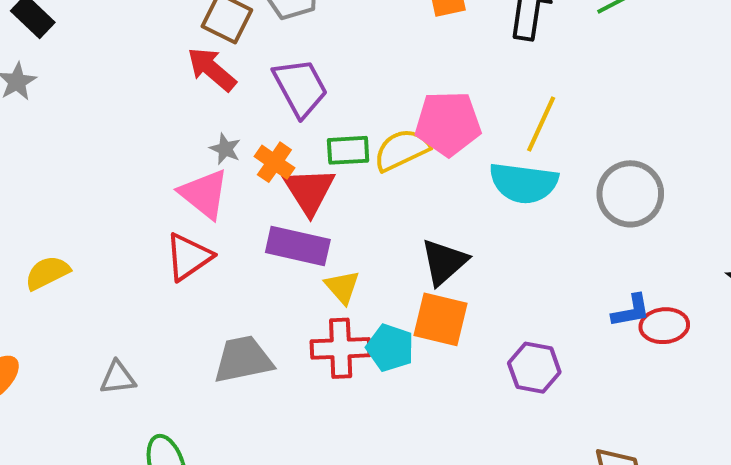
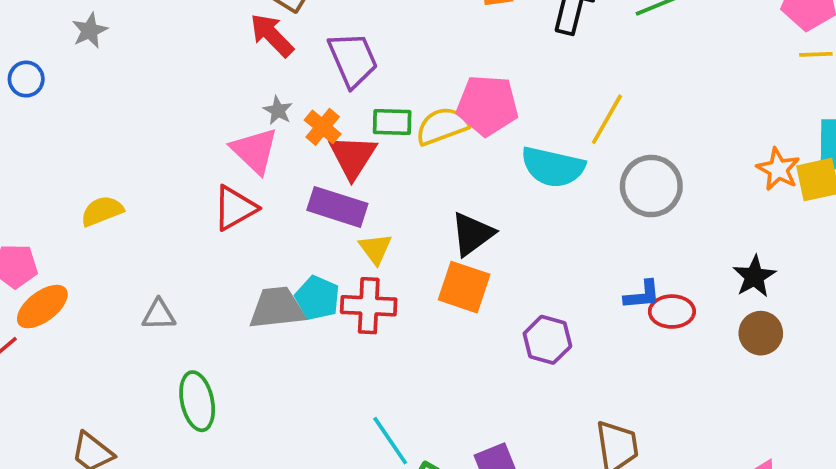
yellow line: (541, 124) -> (607, 119), moved
cyan pentagon: (390, 348) -> (317, 298), moved

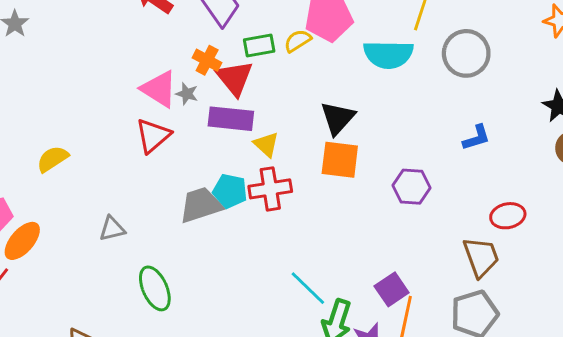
gray star: (278, 110) -> (187, 94), moved
yellow semicircle: (442, 126) -> (298, 41), size x0.7
red ellipse: (672, 312) -> (508, 216), moved

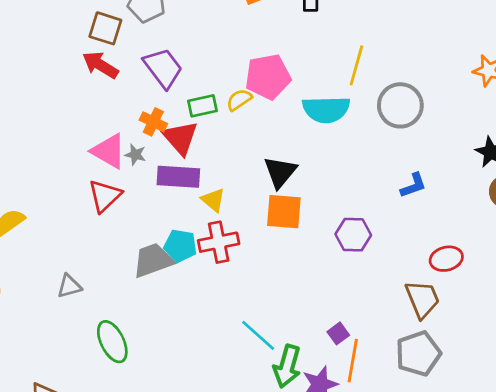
purple square: (392, 289) -> (338, 333), size x0.7

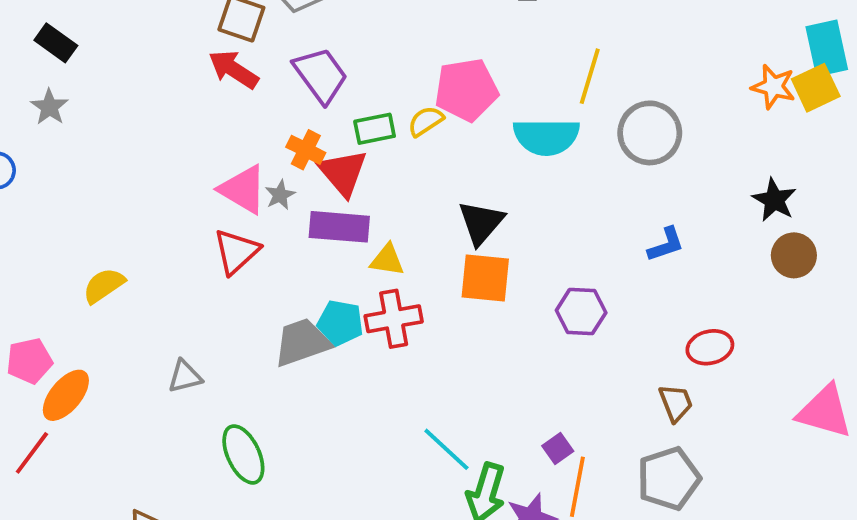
gray star: (135, 155) -> (280, 195), turned 30
yellow triangle: (213, 200) -> (387, 260), turned -32
brown trapezoid: (422, 299) -> (676, 403), size x0.7

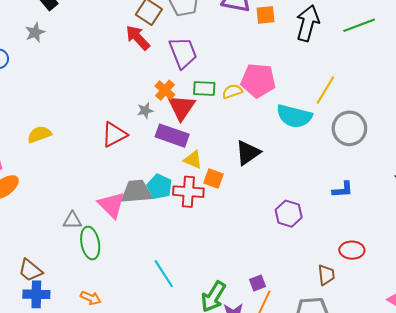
pink triangle: (243, 189) -> (111, 205), moved
orange square: (485, 278) -> (213, 178), moved, size x0.7
gray triangle: (185, 376) -> (72, 220), moved
cyan line: (446, 449) -> (164, 274), moved

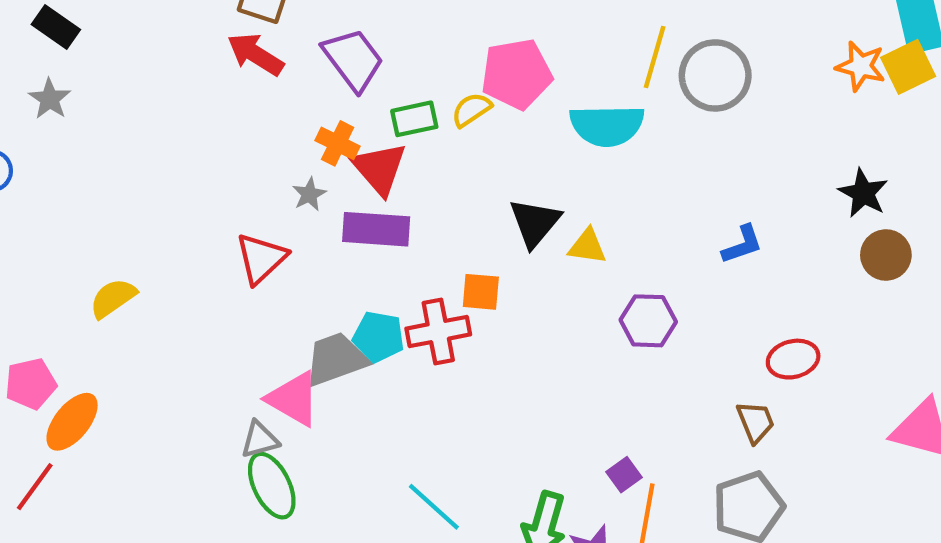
gray circle: (349, 128) -> (715, 75), moved
yellow triangle: (193, 160) -> (587, 246), moved
gray triangle: (72, 220) -> (260, 440), moved

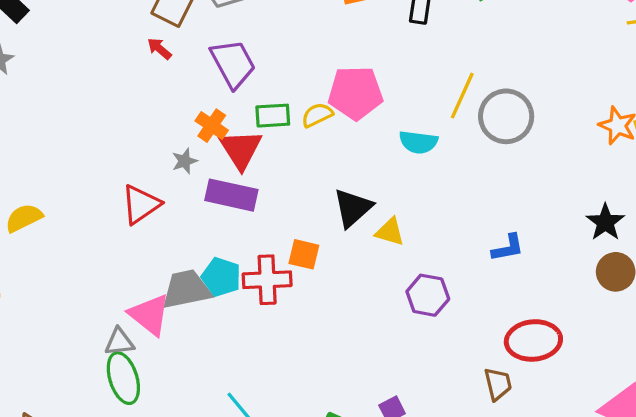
red arrow: (255, 54) -> (159, 49), size x0.6
cyan semicircle: (607, 125) -> (418, 142), size x0.7
red ellipse: (793, 359) -> (533, 340), size x1.4

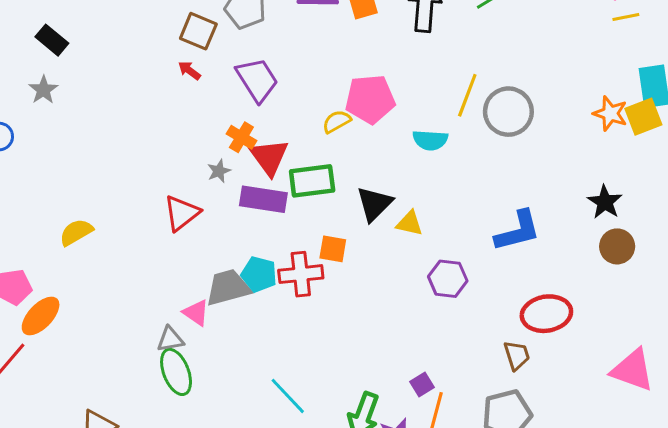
green rectangle: (273, 116) -> (312, 181), moved, size x1.4
blue L-shape: (508, 248) -> (518, 231), size x1.6
pink triangle: (150, 315) -> (196, 313), size x0.7

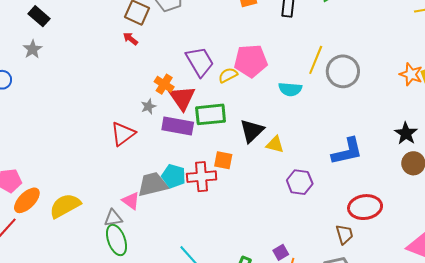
purple trapezoid: (257, 80) -> (200, 62), moved
yellow semicircle: (76, 232) -> (65, 206), moved, size x1.4

